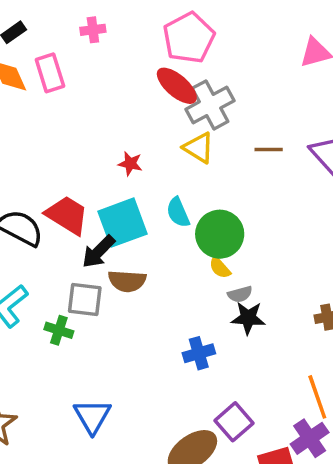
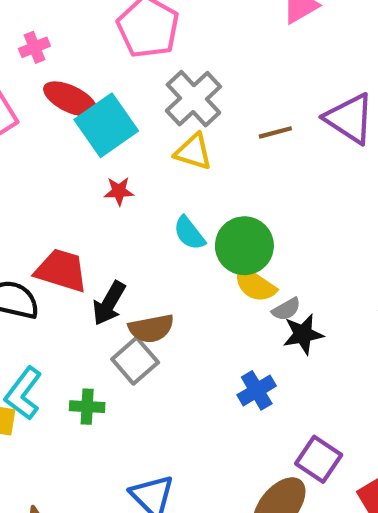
red ellipse: (177, 86) -> (70, 99), moved
cyan square: (123, 223) -> (106, 125), moved
yellow semicircle: (220, 268) -> (255, 284), size x1.5
gray square: (85, 299) -> (135, 361), moved, turned -33

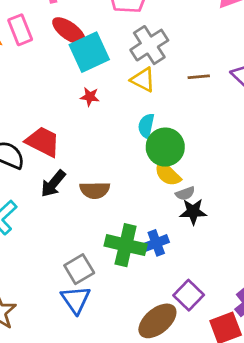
cyan semicircle: (189, 233) -> (146, 126), moved, turned 40
black arrow: (109, 303) -> (53, 184), moved
gray square: (135, 361) -> (79, 269), moved
green cross: (87, 407) -> (126, 245), moved, size x1.8

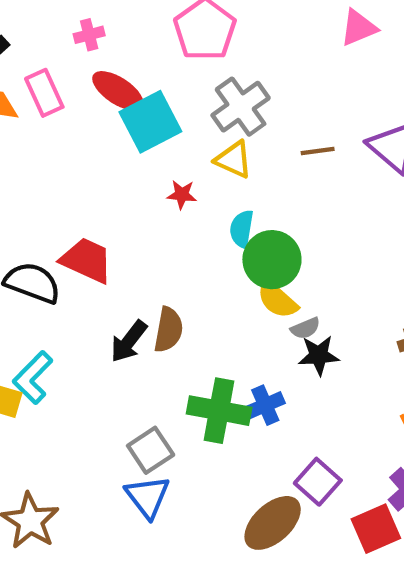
red star: (90, 97) -> (182, 195), moved
black arrow: (53, 184) -> (129, 341), moved
brown semicircle: (95, 190) -> (168, 330), turned -76

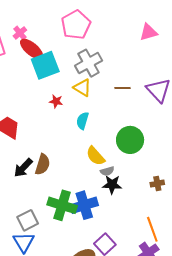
pink cross: (89, 35) -> (20, 33), moved, turned -32
green circle: (272, 260) -> (130, 140), moved
blue cross: (265, 405) -> (84, 205), size x1.5

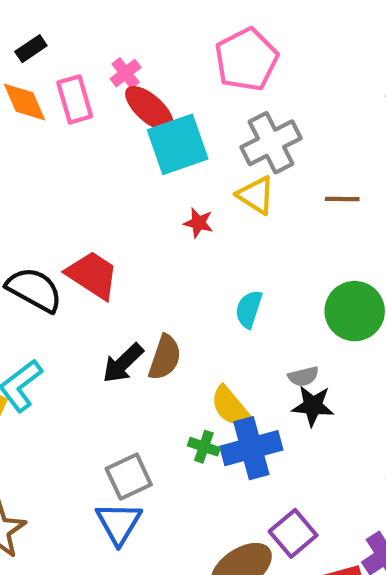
cyan semicircle: (83, 121) -> (249, 309), moved
yellow semicircle: (95, 156) -> (230, 407), moved
green cross: (62, 205) -> (204, 447), size x0.5

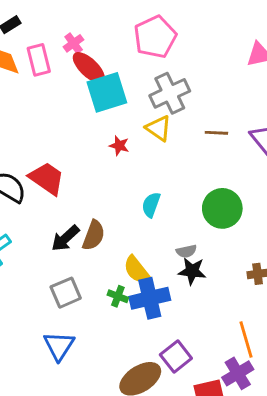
gray square: (129, 477) -> (66, 293), moved

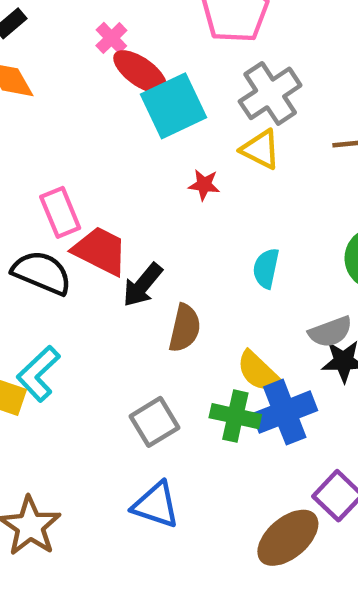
pink rectangle: (39, 60) -> (60, 212), moved
black arrow: (65, 238) -> (142, 285), moved
gray semicircle: (186, 251) -> (330, 332), size x1.4
green cross: (118, 296) -> (235, 416), size x1.5
blue triangle: (59, 346) -> (156, 505), turned -36

